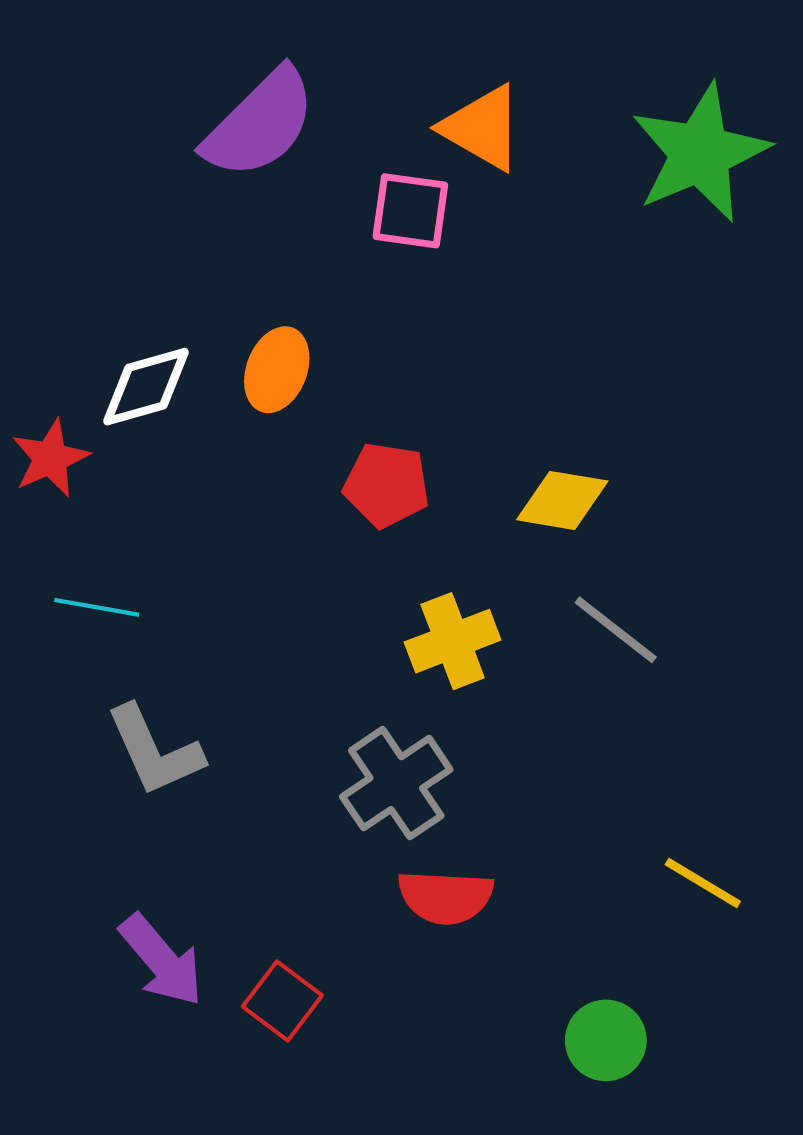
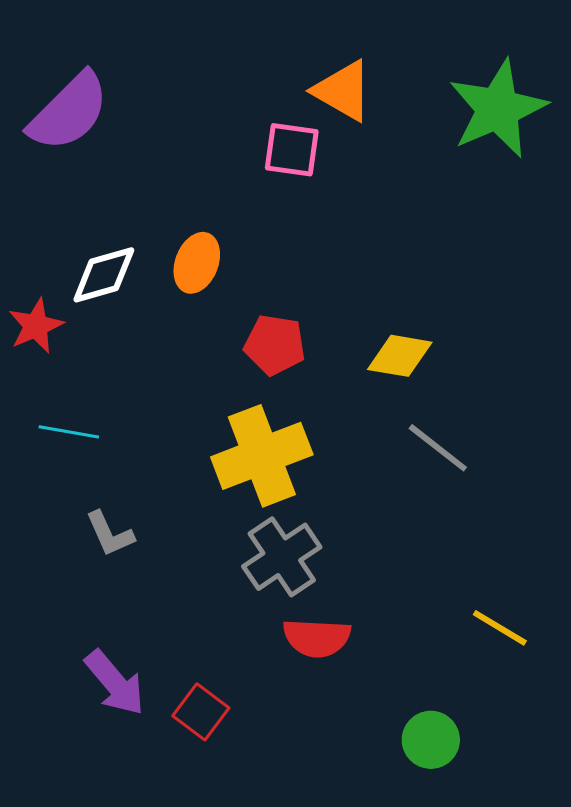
purple semicircle: (260, 124) -> (69, 112), moved
yellow cross: (453, 641) -> (262, 456), moved, size x1.5
gray L-shape: (154, 751) -> (110, 534), size x0.7

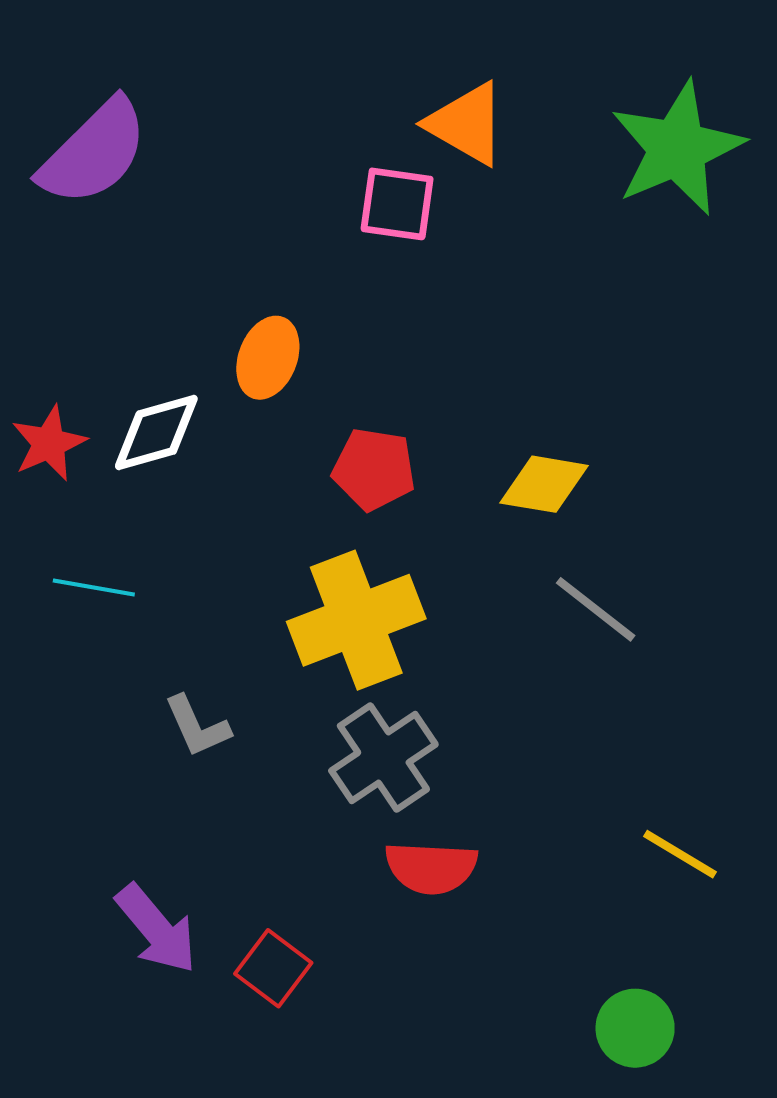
white diamond: (104, 275) -> (156, 432), moved
gray L-shape: (110, 534) -> (197, 726), moved
green circle: (431, 740) -> (635, 1028), moved

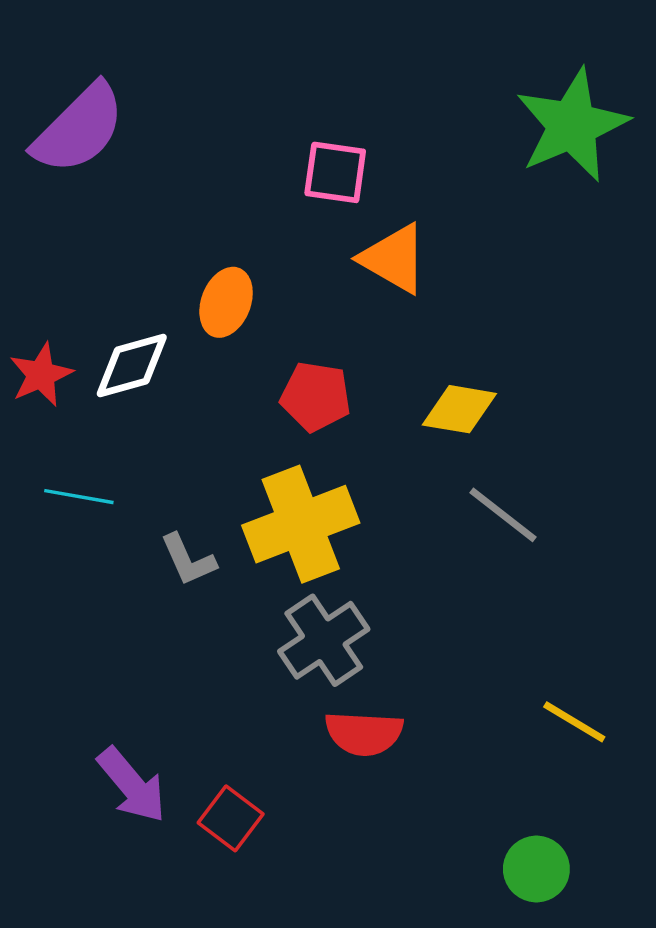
orange triangle: (466, 124) -> (394, 259), moved
gray L-shape: (197, 726) -> (188, 560), moved

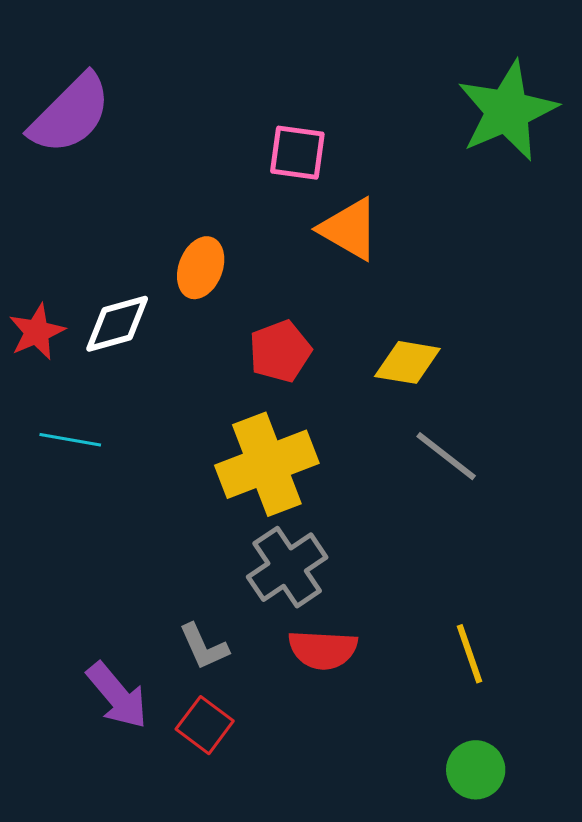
red pentagon: (316, 397) -> (280, 351), turned -30
gray L-shape: (188, 560) -> (204, 647), moved
yellow line: (574, 722) -> (470, 654), moved, turned 40

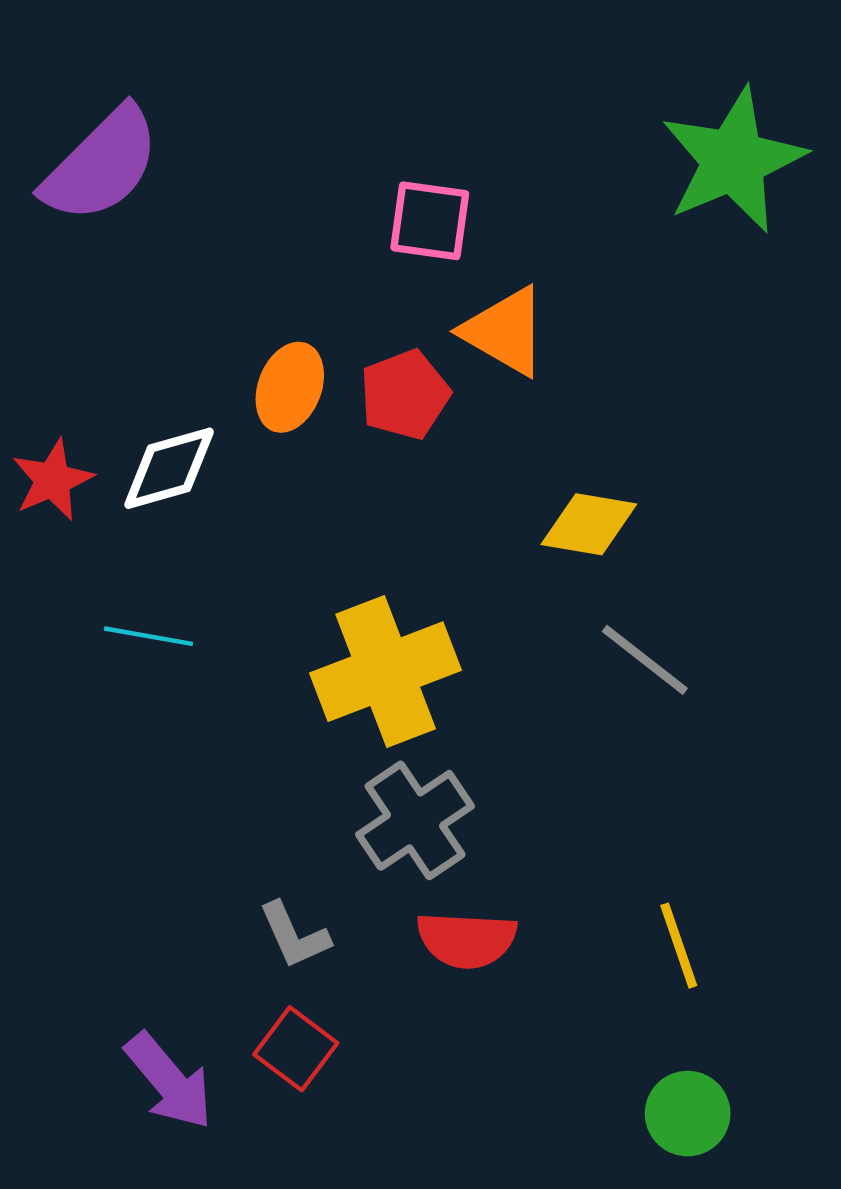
red pentagon: (280, 351) -> (405, 395), moved
cyan line: (70, 440) -> (148, 636), moved
purple arrow: (117, 695) -> (169, 1081), moved

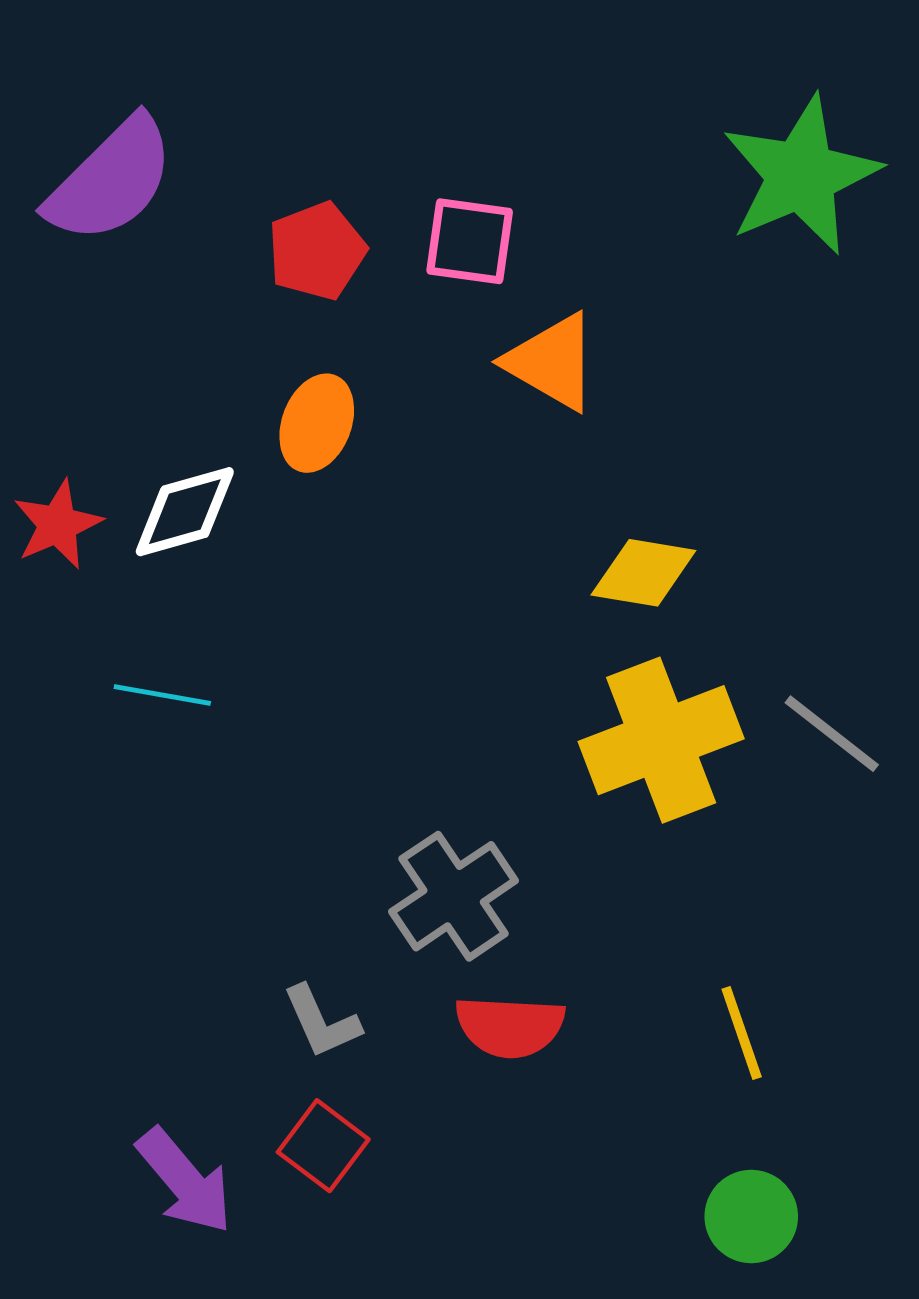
red pentagon: (405, 395) -> (317, 251), moved
gray line: (645, 660) -> (832, 734), moved
yellow cross: (386, 672) -> (661, 740), moved

